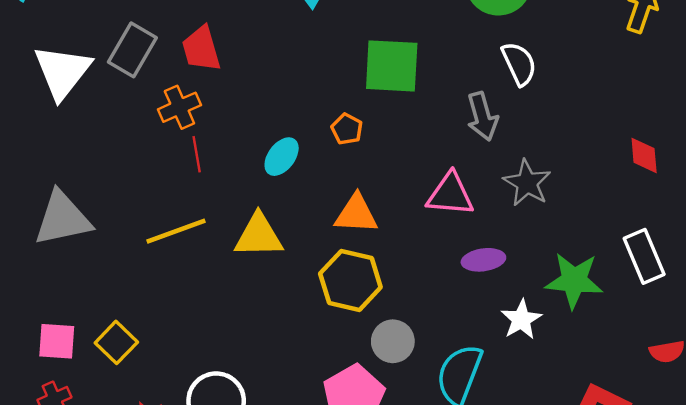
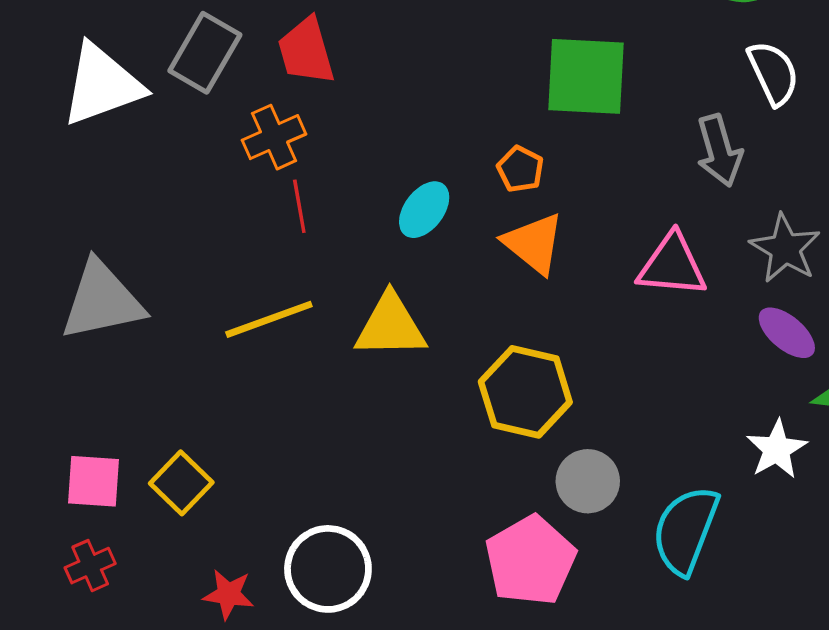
white triangle: (62, 72) -> (102, 85), turned 32
orange triangle: (356, 214) -> (534, 243), moved, turned 36
purple ellipse: (483, 260) -> (787, 333), moved, turned 48

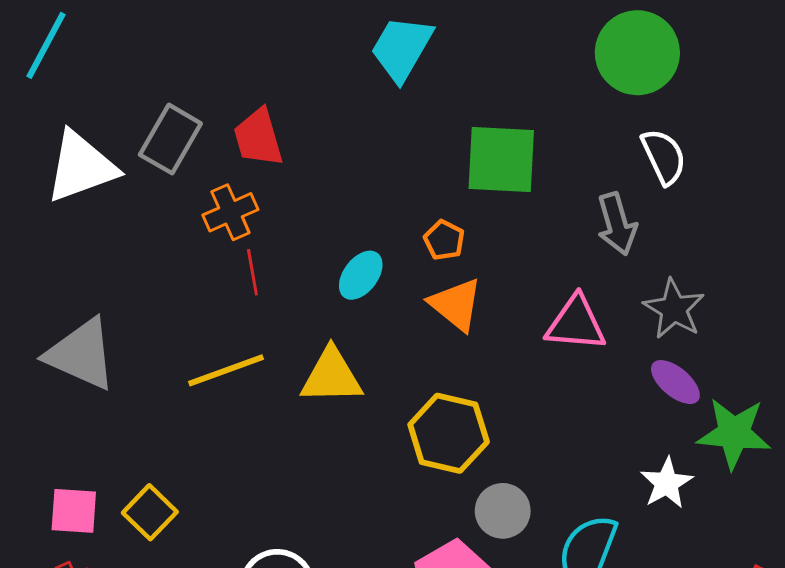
gray triangle: (102, 301) -> (81, 354), turned 36

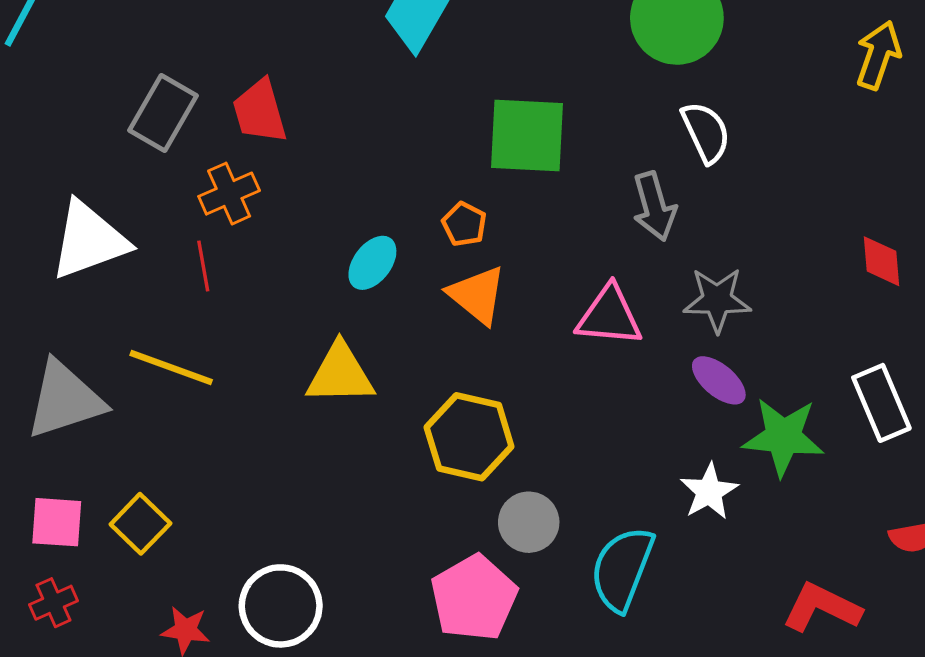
white triangle: (81, 167) -> (89, 240), moved
red line: (252, 272) -> (203, 266), moved
gray star: (674, 309) -> (717, 300), turned -30
gray triangle: (81, 354) -> (65, 400), moved, turned -42
yellow line: (226, 370) -> (171, 368), moved, turned 40

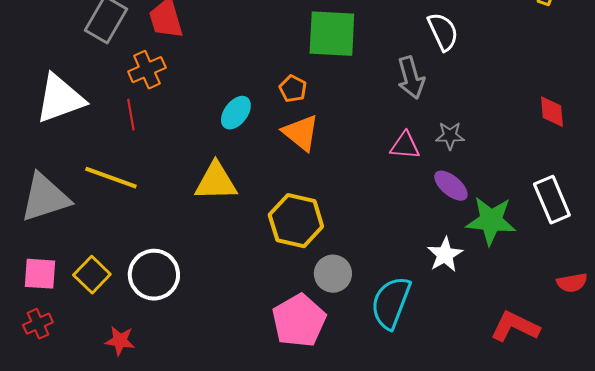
gray star: (717, 300) -> (450, 136), size x0.7
pink triangle: (609, 316) -> (405, 146), moved, size x0.7
white circle: (281, 606) -> (154, 275), moved

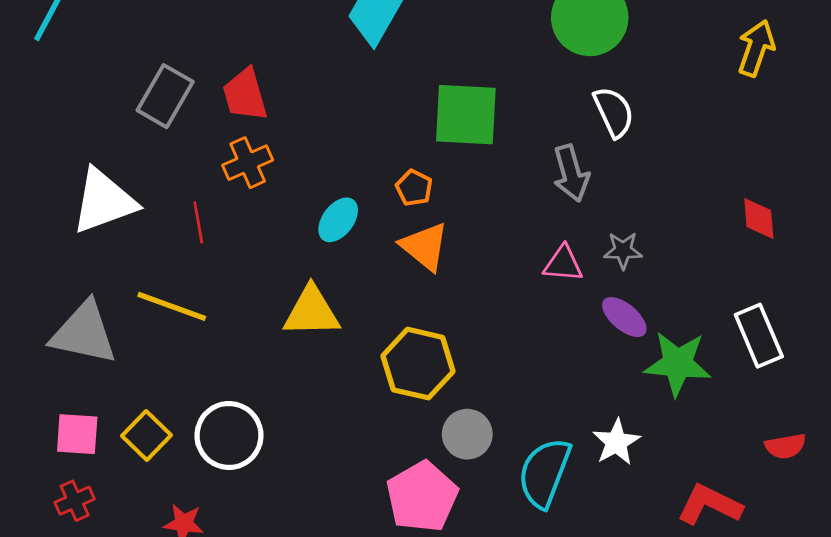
orange cross: (147, 70) -> (248, 163), moved
gray triangle: (45, 198) -> (84, 333), turned 30
white star: (445, 255) -> (616, 442), moved

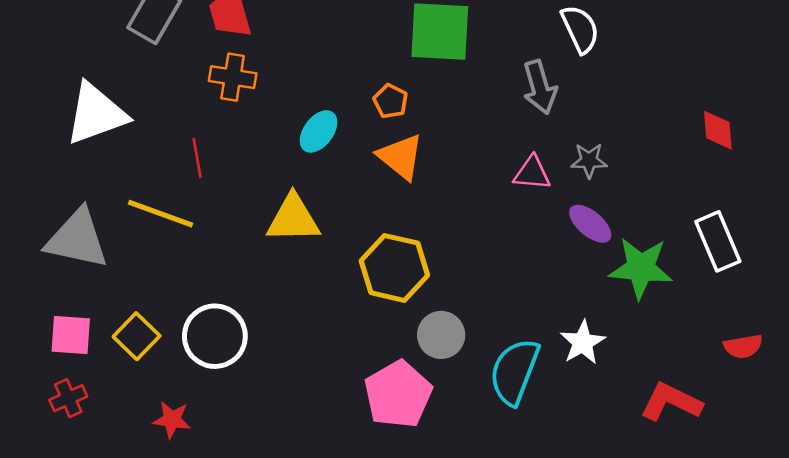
orange cross: (248, 163) -> (233, 77), turned 33
red line: (198, 222) -> (197, 158), moved

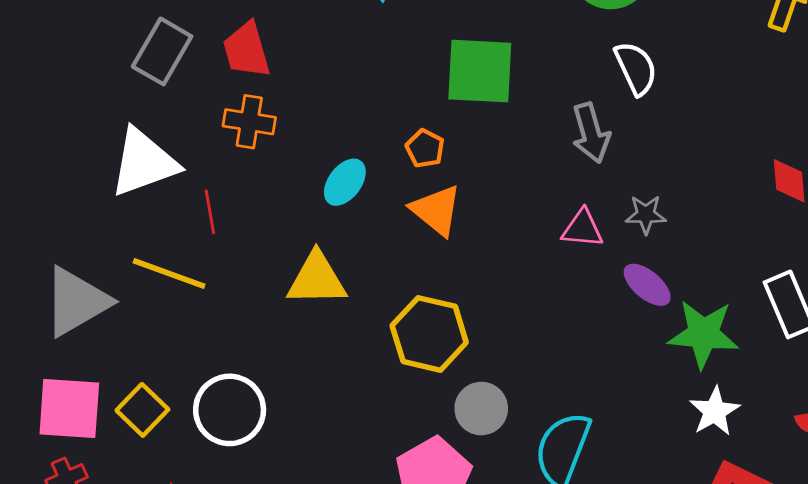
white triangle: (96, 114) -> (144, 162), moved
gray triangle: (77, 239) -> (76, 302), turned -42
pink square: (71, 335) -> (69, 409), size x1.4
white star: (583, 343) -> (715, 411), moved

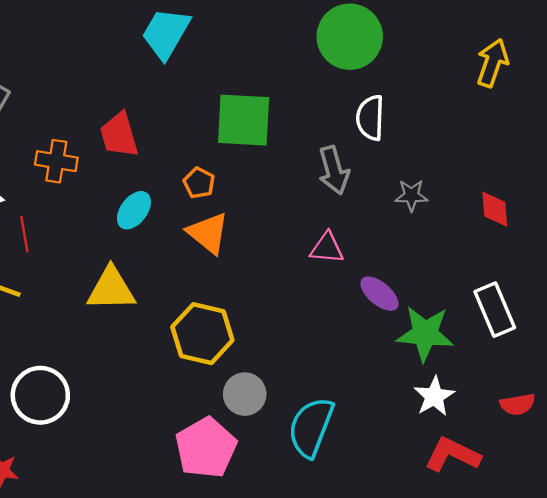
red trapezoid: (246, 50) -> (119, 135), moved
white semicircle: (636, 68) -> (370, 118), turned -153
gray star: (646, 214) -> (411, 195), moved

